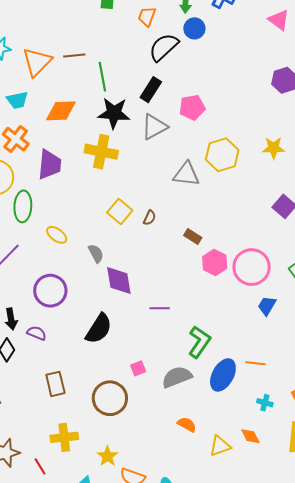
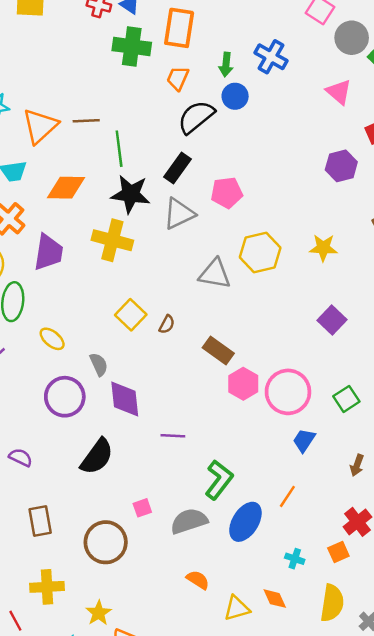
brown rectangle: (193, 237) -> (218, 350), size x1.4
purple circle: (50, 291) -> (65, 397), moved
orange line: (255, 363) -> (287, 496), moved, turned -66

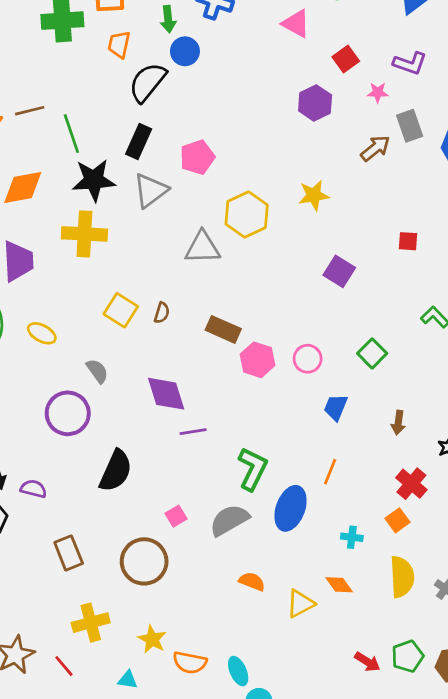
yellow ellipse: (52, 339) -> (42, 333), moved
pink circle: (288, 392) -> (308, 359), size x0.6
purple diamond: (125, 399) -> (166, 394), moved

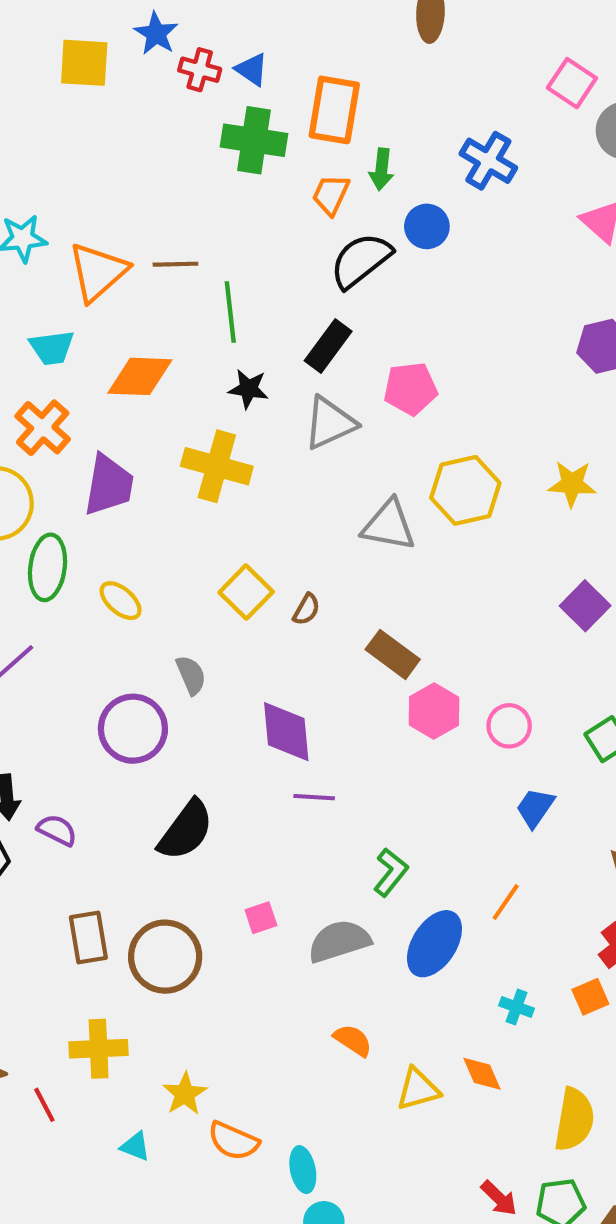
green arrow: (168, 19) -> (381, 169), moved
black star: (94, 180) -> (248, 389), size x0.6
green L-shape: (253, 469) -> (391, 872), size x0.7
brown circle: (144, 561) -> (165, 957), moved
yellow semicircle: (402, 577) -> (574, 1120), moved

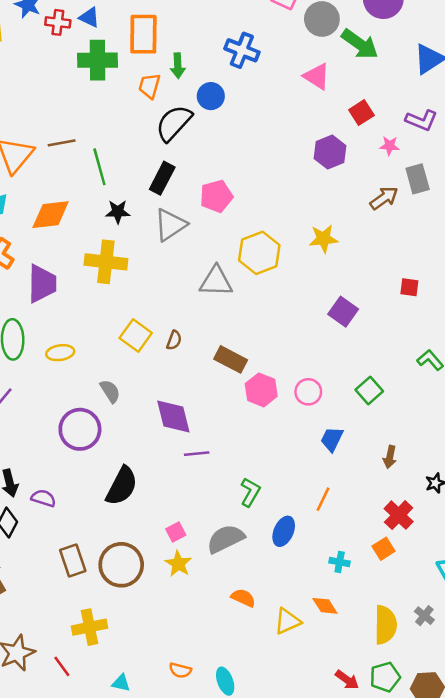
yellow ellipse: (121, 601) -> (60, 353), turned -40
blue ellipse: (434, 944) -> (284, 531), size x0.7
yellow star: (185, 1094) -> (178, 564), moved
orange semicircle: (233, 1141) -> (180, 670), size x0.7

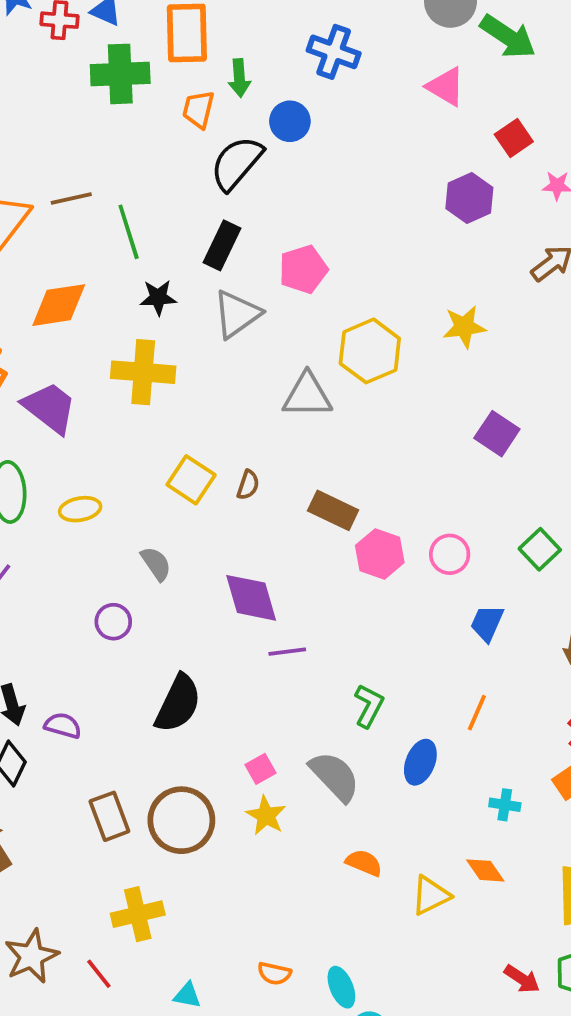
purple trapezoid: (42, 284) -> (50, 408), turned -51
purple circle: (80, 429) -> (113, 622), size x0.6
gray semicircle: (226, 539) -> (335, 776), turned 75

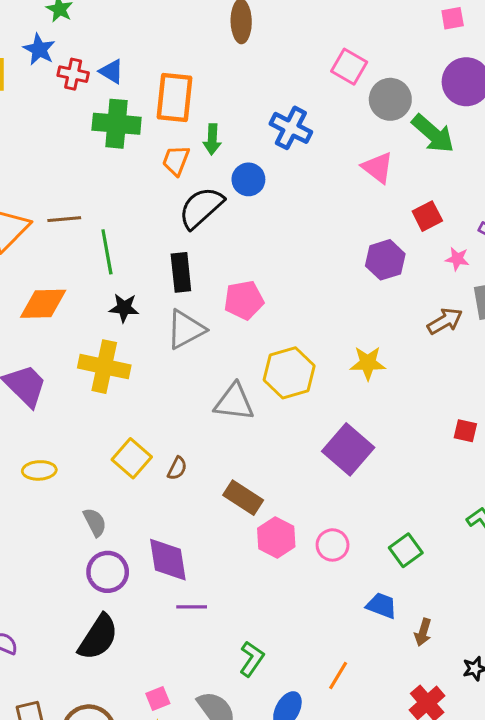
black rectangle: (222, 245) -> (181, 272), turned -39
purple square: (497, 434) -> (348, 449), moved, size x1.4
purple circle: (113, 622) -> (108, 572), moved, size x1.4
blue trapezoid: (487, 623) -> (381, 606), moved, turned 80

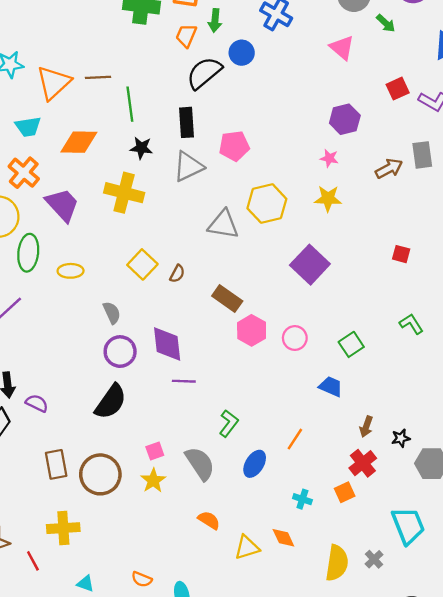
green arrow: (433, 134) -> (386, 23), size x0.6
red square: (427, 216) -> (398, 89), moved
pink star: (457, 259) -> (329, 158), moved
brown arrow: (423, 632) -> (366, 427), moved

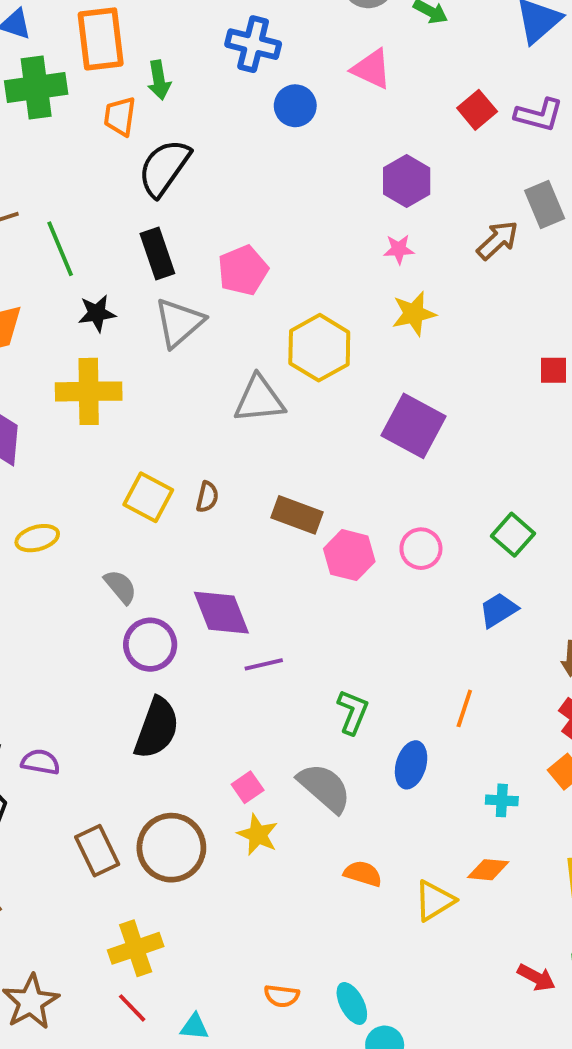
blue circle: (242, 53) -> (295, 106), moved
blue trapezoid: (331, 386) -> (498, 610), turned -40
orange diamond: (283, 538) -> (488, 870), turned -45
red line: (33, 561) -> (132, 1008), moved

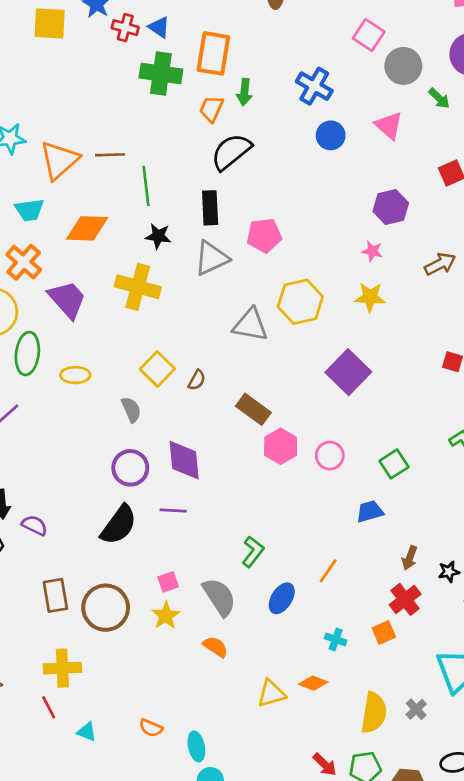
gray semicircle: (120, 587) -> (131, 410), moved
purple line: (264, 664) -> (173, 510), moved
orange semicircle: (363, 874) -> (215, 647), moved

